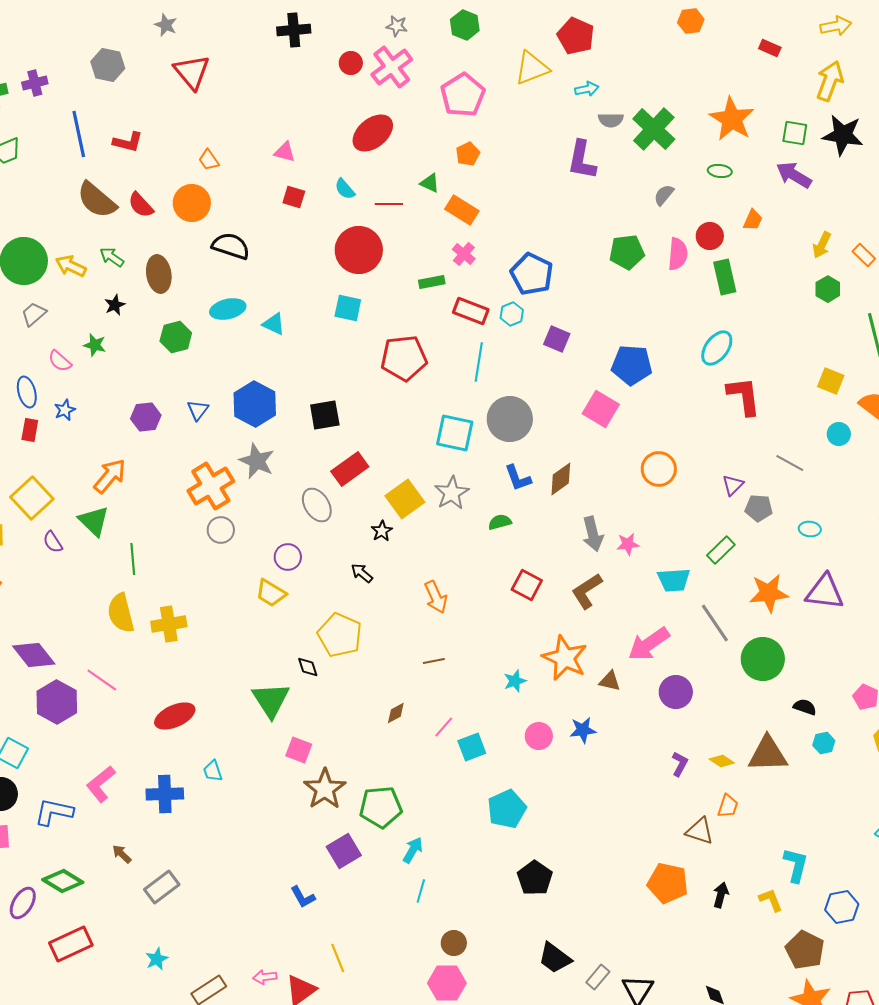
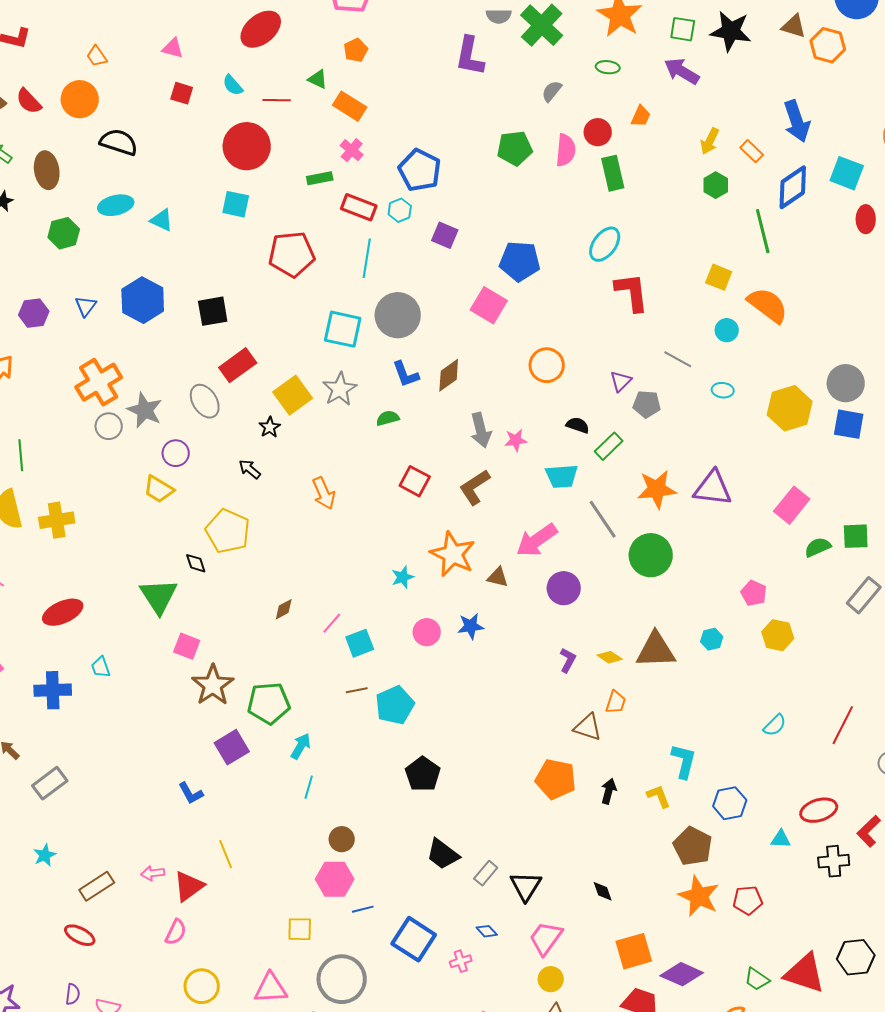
gray star: (257, 461) -> (145, 410), moved
cyan ellipse: (810, 529) -> (723, 390), moved
brown line: (434, 661) -> (357, 690), moved
black semicircle: (805, 707) -> (578, 425), moved

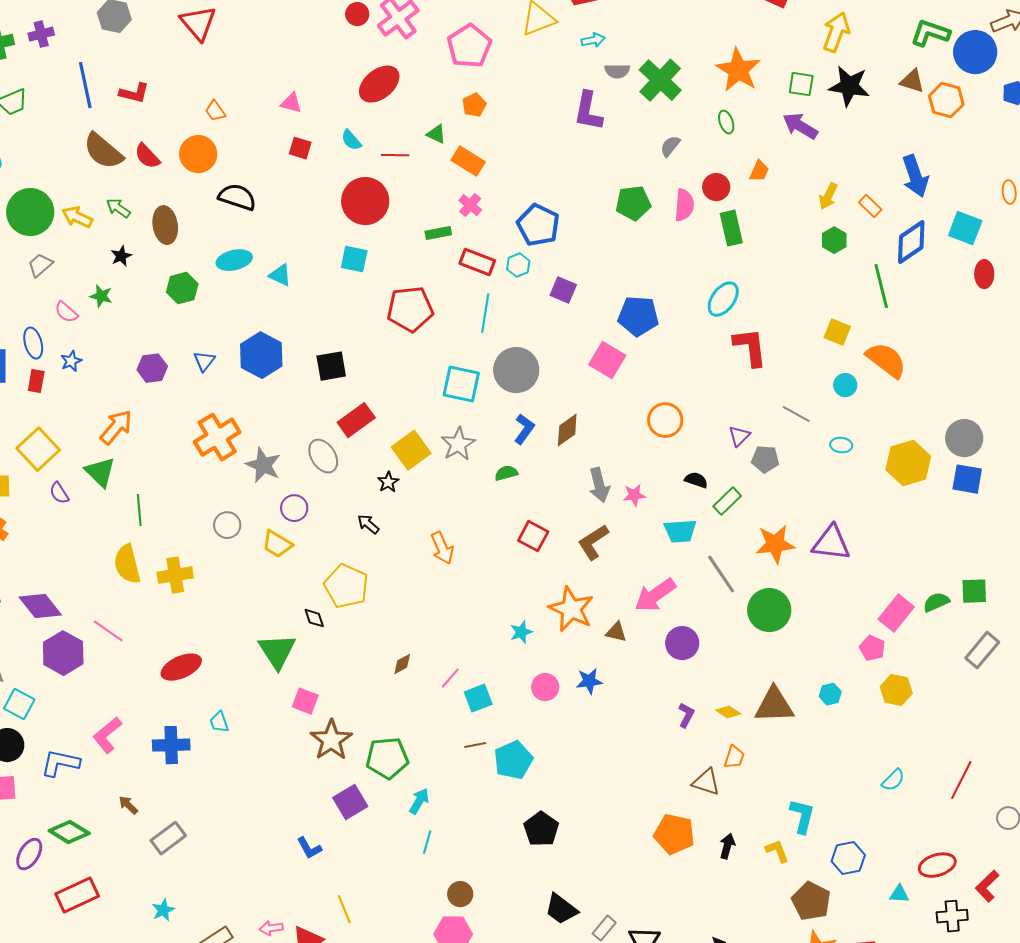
green ellipse: (608, 67) -> (726, 122), turned 65
blue L-shape: (406, 374) -> (524, 429), turned -124
gray circle: (109, 426) -> (227, 525), moved
pink rectangle: (792, 505) -> (896, 613), moved

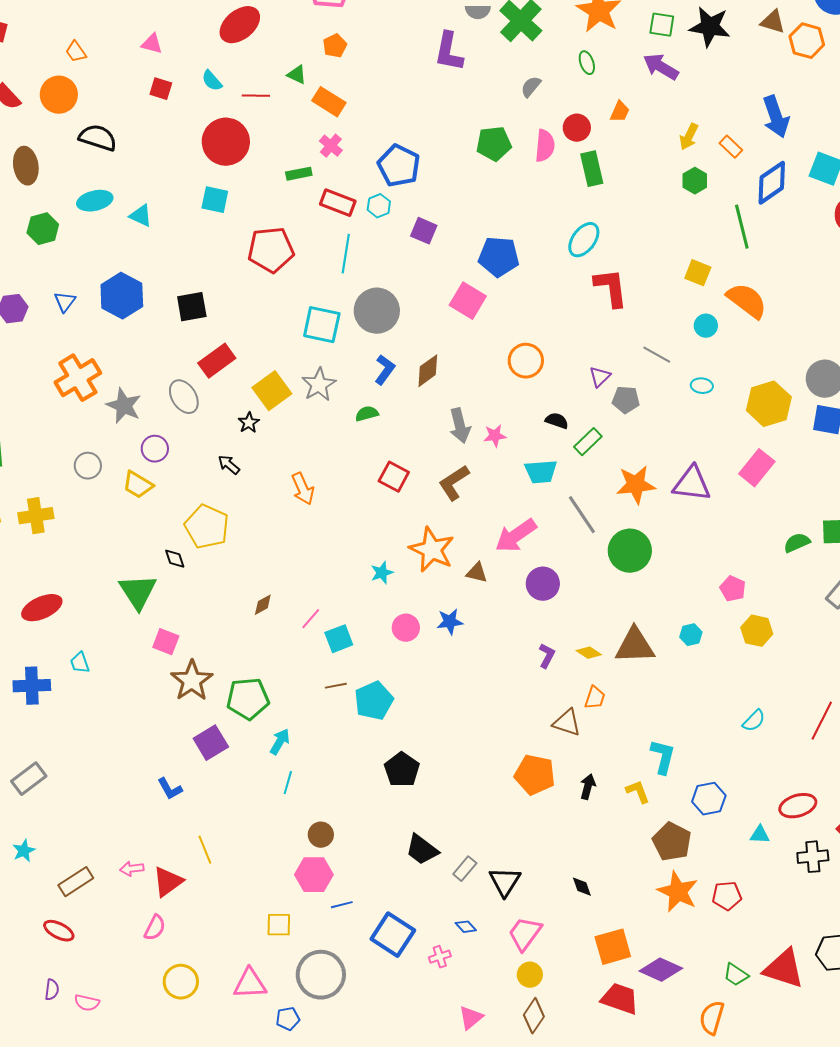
pink rectangle: (896, 613) -> (757, 468), moved

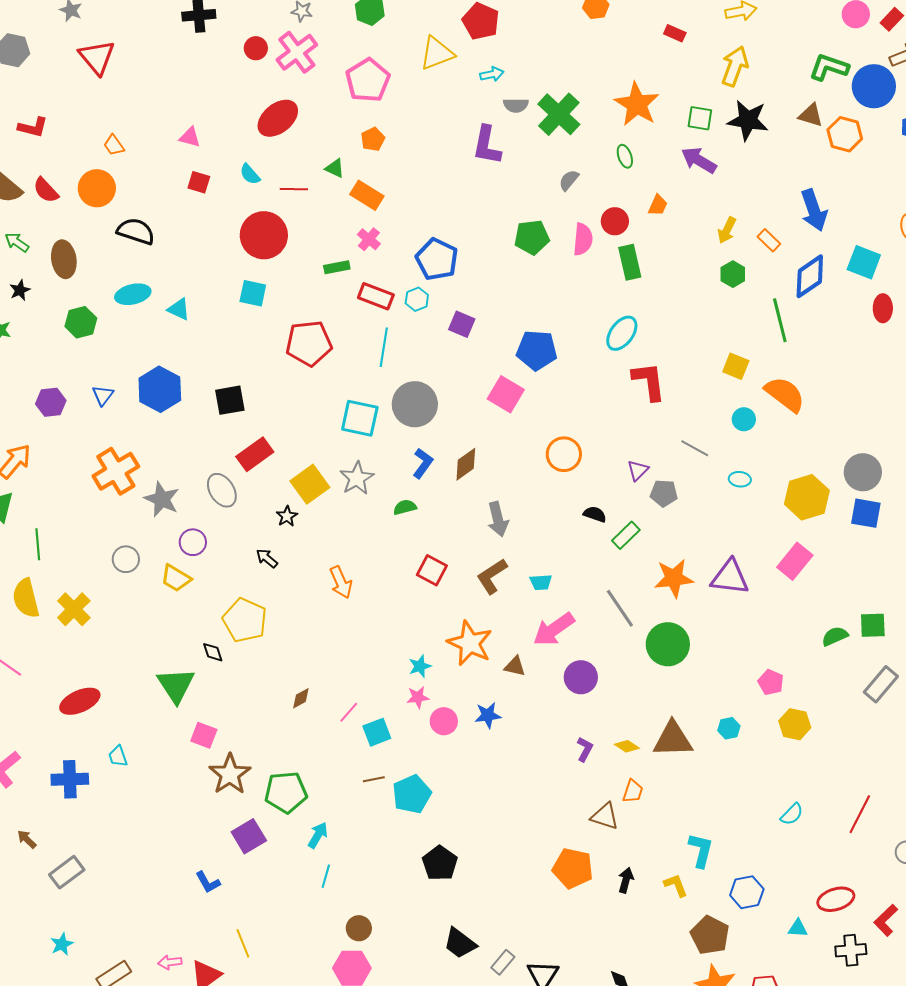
pink star: (495, 436) -> (418, 697), moved
cyan trapezoid: (541, 472) -> (541, 582), moved, size x0.7
yellow cross: (36, 516) -> (74, 609), turned -36

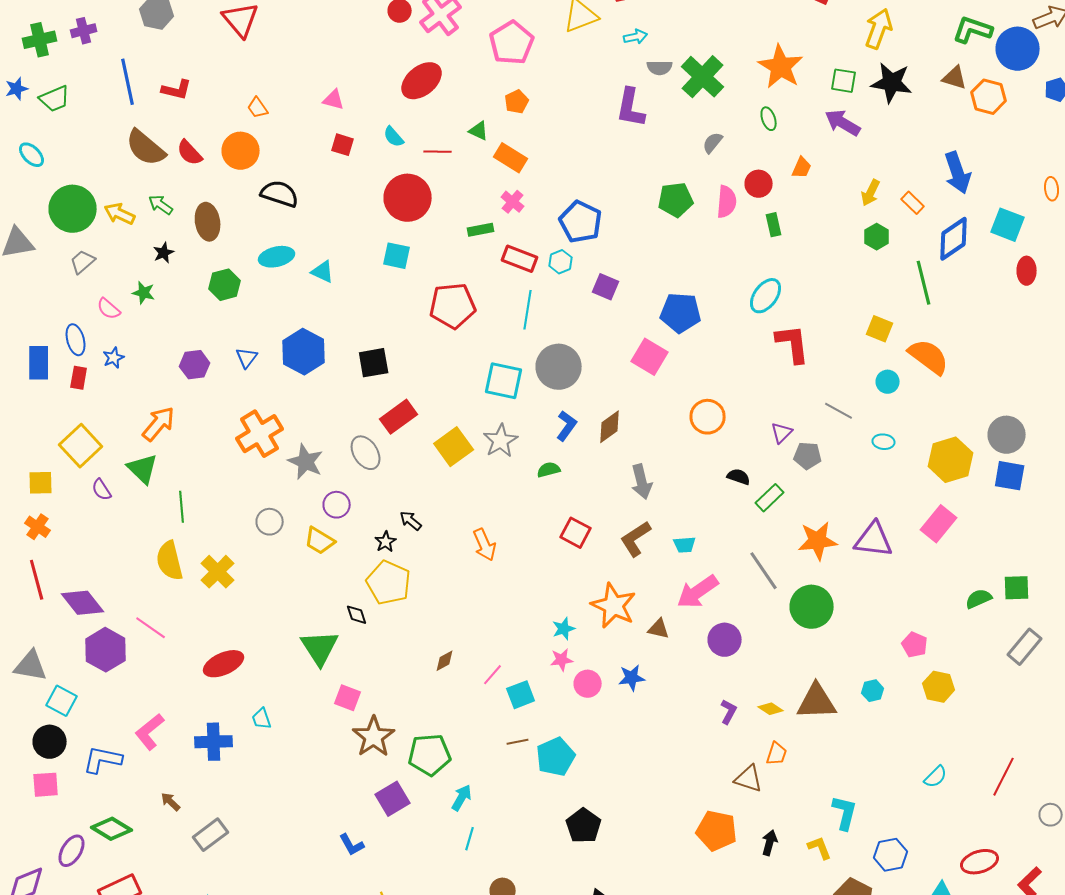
green rectangle: (630, 262) -> (774, 225), size x0.7
black star: (287, 516) -> (386, 542), moved

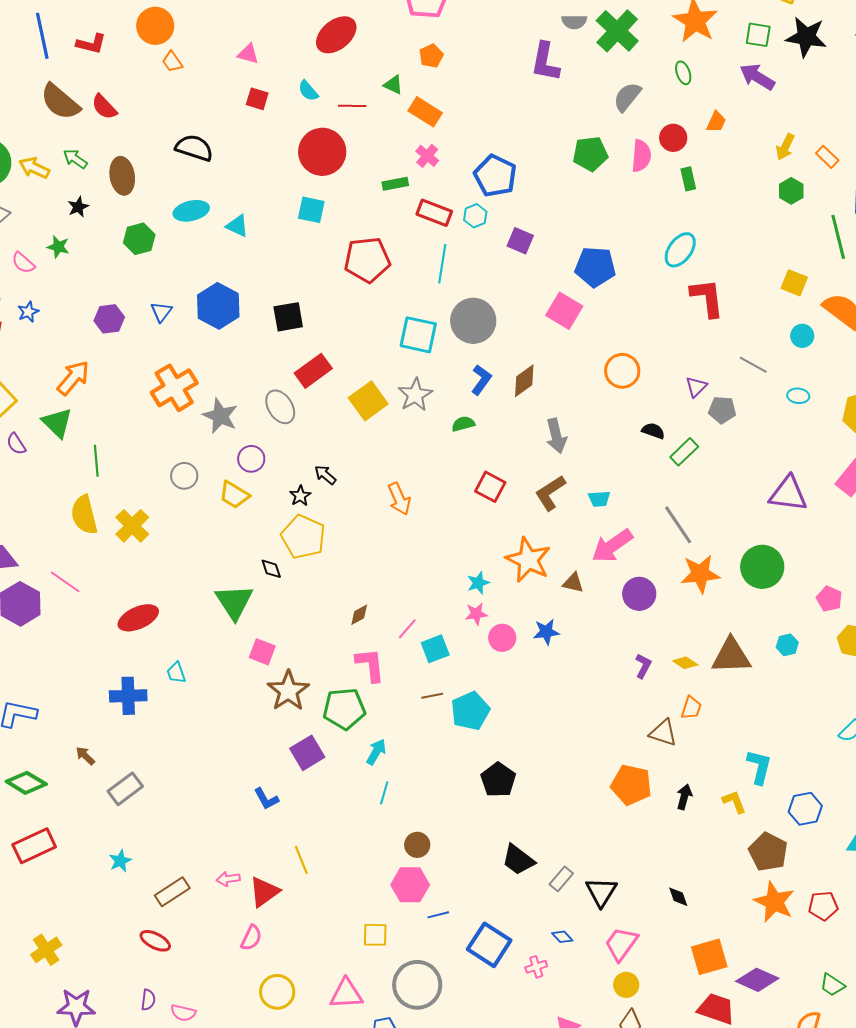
gray semicircle: (713, 143) -> (627, 97), size x1.4
orange circle: (241, 151) -> (155, 26), moved
orange star: (818, 541) -> (700, 574), moved
green circle: (812, 607) -> (762, 567), moved
pink L-shape: (150, 732) -> (370, 665), moved, turned 123

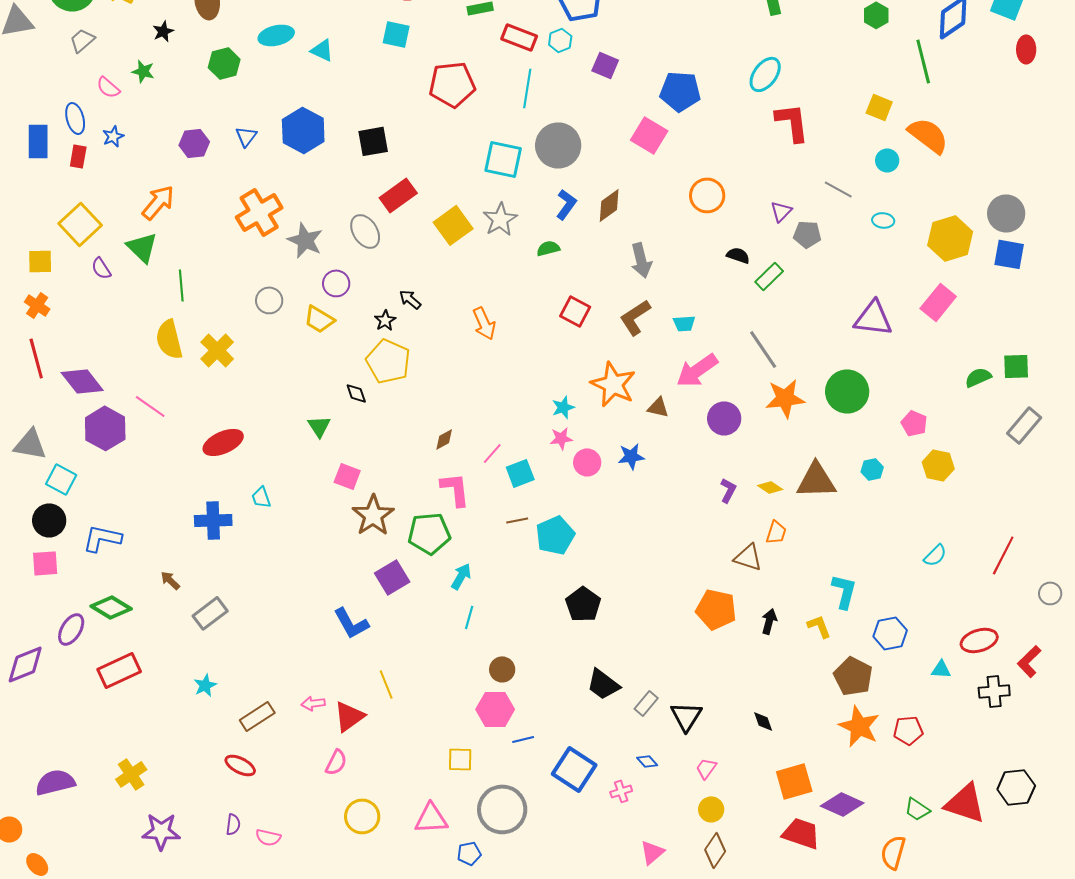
green triangle: (234, 602) -> (319, 426), size x0.6
blue L-shape: (266, 799) -> (351, 623), size x1.4
pink trapezoid: (621, 944) -> (706, 768), size x0.6

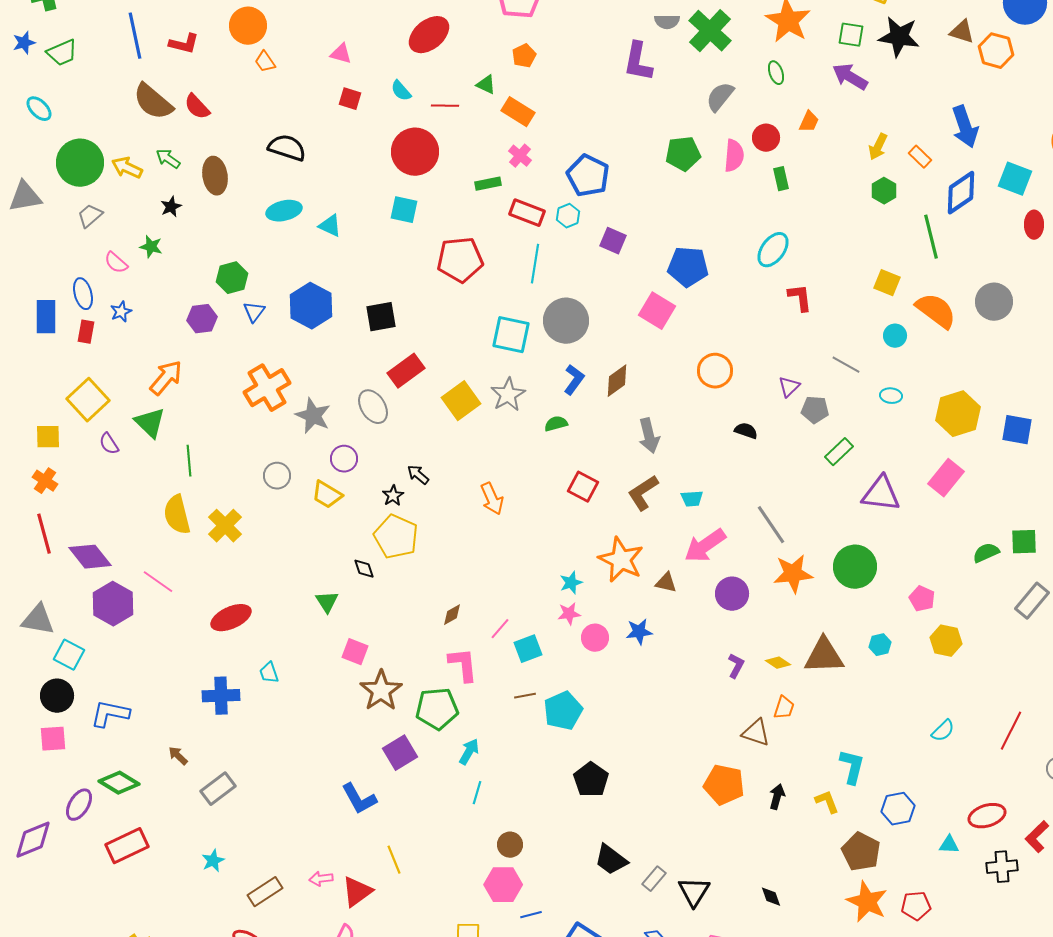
green hexagon: (224, 63) -> (232, 278), moved
red L-shape: (792, 122) -> (800, 298), size x0.7
gray circle: (1006, 213) -> (994, 302), moved
green rectangle: (769, 276) -> (839, 452), moved

